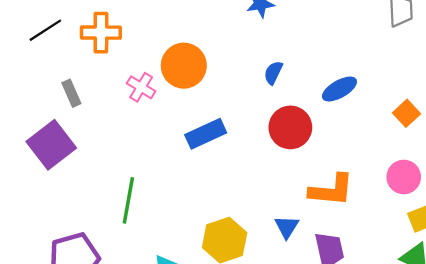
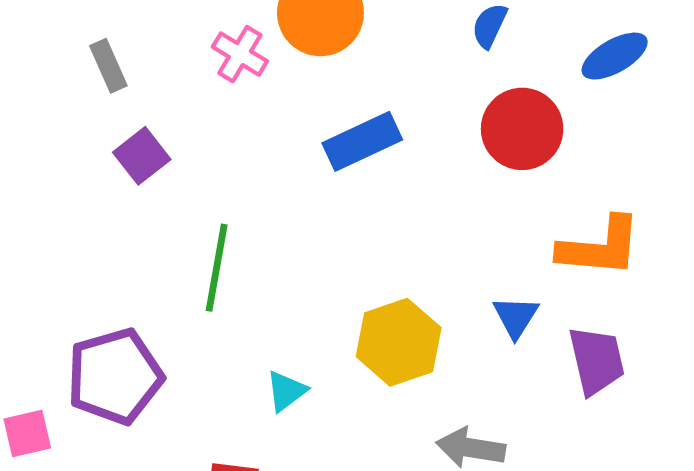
purple square: (51, 145) -> (142, 156), moved, size x0.6

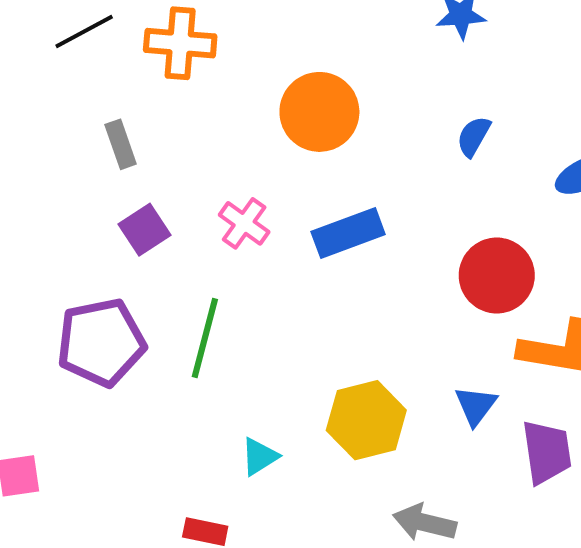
pink cross: (240, 54) -> (244, 223), moved
red circle: (522, 129) -> (497, 276), moved
purple pentagon: (115, 376) -> (101, 342), moved

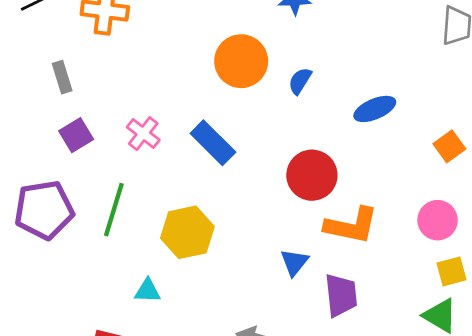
orange circle: (319, 112) -> (241, 61), moved
blue rectangle: (348, 233) -> (213, 143), turned 63
yellow hexagon: (366, 420) -> (187, 232), moved
cyan triangle: (259, 457) -> (147, 291), turned 32

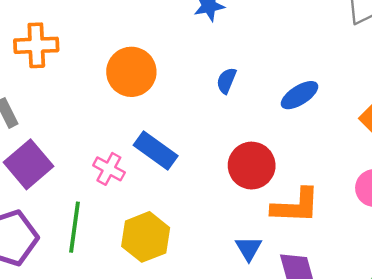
orange circle: (241, 61) -> (131, 72), moved
pink cross: (143, 134) -> (109, 169), moved
purple square: (76, 135) -> (28, 164), size x1.5

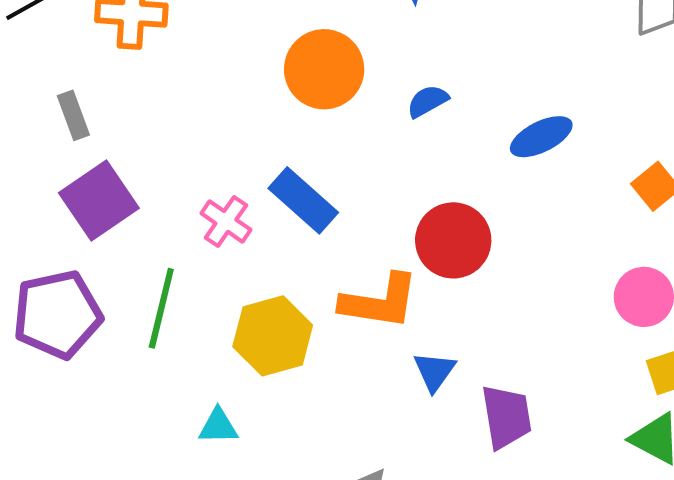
orange circle: (131, 72) -> (324, 69), moved
blue semicircle: (226, 81) -> (428, 101), turned 32
orange L-shape: (296, 206) -> (380, 301), moved

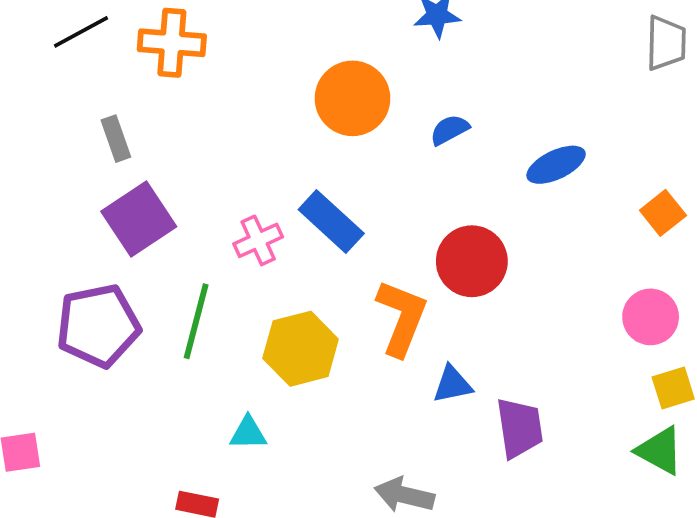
pink cross: (226, 221) -> (258, 240), turned 30
orange L-shape: (380, 301) -> (402, 318), turned -78
blue triangle: (434, 371) -> (452, 384), turned 42

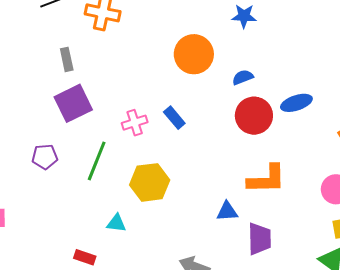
blue rectangle: (331, 222) -> (174, 118), size x0.7
red circle: (472, 261) -> (254, 116), moved
orange L-shape: (402, 318) -> (267, 179), moved, turned 60
purple pentagon: (98, 326) -> (45, 157), size x0.6

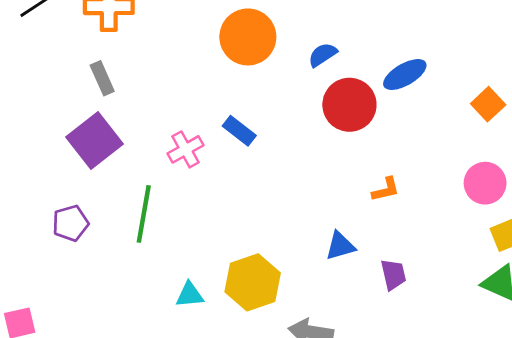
gray rectangle: (67, 59) -> (102, 78), moved
orange L-shape: (267, 179) -> (386, 189), size x0.5
yellow hexagon: (150, 182) -> (253, 282), moved
purple trapezoid: (260, 239) -> (393, 274), size x0.7

